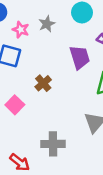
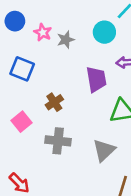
pink star: (21, 30) -> (43, 32), moved
gray cross: (53, 144) -> (58, 141), moved

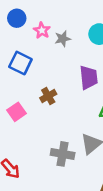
gray cross: (58, 141) -> (63, 154), moved

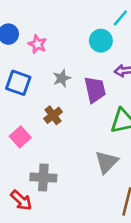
gray star: (63, 39) -> (62, 78), moved
gray cross: (63, 154) -> (43, 178), moved

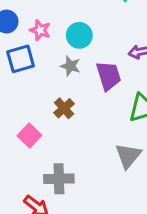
cyan circle: (101, 41) -> (79, 35), moved
gray star: (62, 78) -> (70, 66), turned -30
blue square: (18, 83) -> (21, 59), moved, turned -30

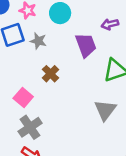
gray star: (70, 66) -> (38, 41), moved
gray cross: (59, 179) -> (30, 127), moved, turned -30

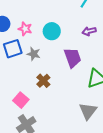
purple arrow: (110, 24) -> (89, 31), moved

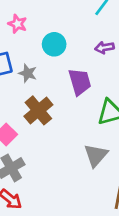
pink star: (25, 29) -> (17, 24), moved
brown cross: (43, 81) -> (38, 110), size x1.5

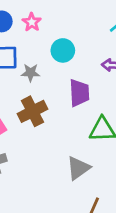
gray star: (28, 73) -> (30, 73), turned -30

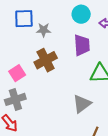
cyan circle: (63, 50) -> (81, 14), moved

